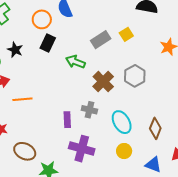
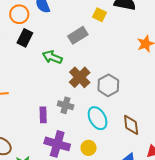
yellow square: (126, 34) -> (99, 15), moved, turned -32
gray hexagon: (135, 76) -> (108, 85), moved
brown diamond: (155, 128) -> (131, 125), turned -30
yellow circle: (124, 151) -> (89, 148), moved

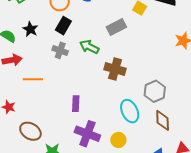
brown cross: (80, 77) -> (115, 69), turned -35
gray hexagon: (108, 85) -> (155, 91), moved
gray cross: (66, 105) -> (60, 50), moved

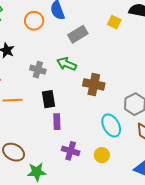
black rectangle: (63, 26) -> (49, 99), moved, turned -36
gray rectangle: (116, 27) -> (78, 34), moved
purple cross: (87, 134) -> (71, 151), size x0.7

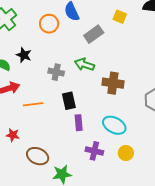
yellow square: (114, 22) -> (120, 17), moved
cyan ellipse: (111, 125) -> (114, 125), moved, turned -30

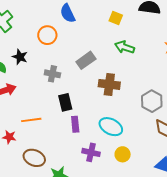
orange circle: (49, 24) -> (47, 35), moved
gray rectangle: (94, 34) -> (86, 60), moved
green arrow: (84, 64) -> (125, 47), moved
orange line: (33, 104) -> (31, 120), moved

